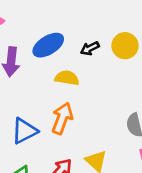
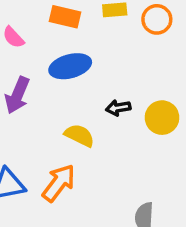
blue ellipse: (48, 45) -> (70, 66), moved

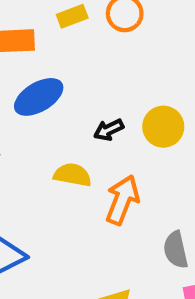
orange arrow: (59, 183) -> (122, 200), moved

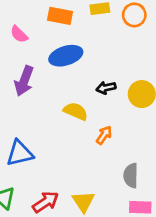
orange arrow: (122, 200) -> (104, 135), size x0.6

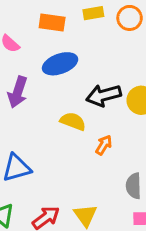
black arrow: (106, 88) -> (104, 95), size x1.6

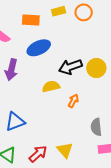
yellow semicircle: (73, 121) -> (51, 86), turned -30

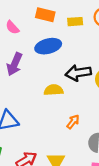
yellow rectangle: (59, 11) -> (75, 22), moved
orange arrow: (73, 101) -> (73, 122), moved

